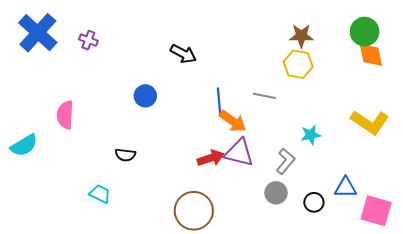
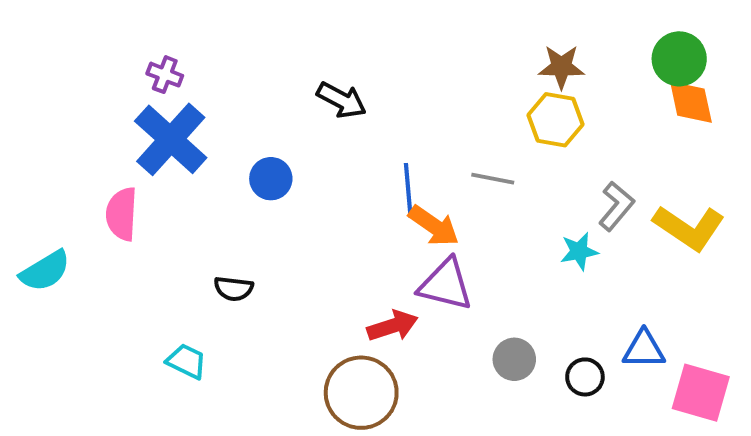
blue cross: (38, 33) -> (171, 139), moved
red arrow: (211, 158) -> (393, 326), moved
gray L-shape: (285, 161) -> (616, 206), moved

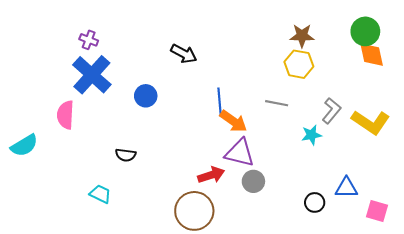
gray line: (493, 179) -> (277, 103), moved
gray circle: (514, 359) -> (253, 181), moved
pink square: (701, 393) -> (377, 211), size x0.7

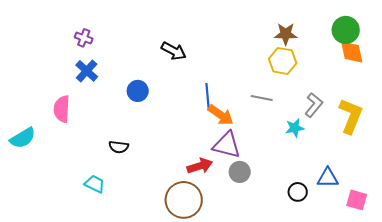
blue cross: (92, 75) -> (87, 71), size x0.6
yellow L-shape: (371, 122) -> (351, 116), turned -102

